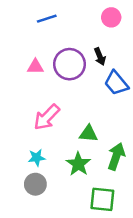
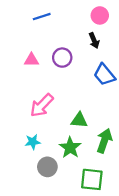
black arrow: (100, 57) -> (94, 41), moved
purple circle: (69, 64) -> (62, 58), size x0.7
gray circle: (35, 184) -> (47, 167), moved

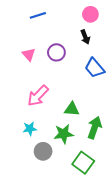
pink triangle: (31, 60) -> (29, 54), turned 48
green star: (70, 148) -> (64, 134), turned 30
green square: (92, 179) -> (83, 163), turned 30

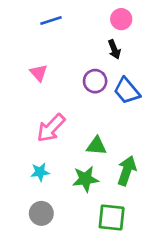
purple circle: (56, 52) -> (95, 81), moved
gray circle: (43, 151) -> (41, 213), moved
green square: (83, 163) -> (112, 217), turned -30

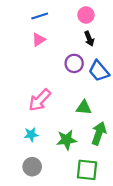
pink circle: (121, 19) -> (86, 15), moved
pink triangle: (39, 73) -> (39, 40), moved, turned 40
green triangle: (96, 146) -> (84, 108), moved

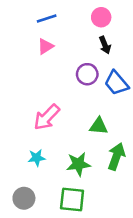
gray circle: (32, 167) -> (24, 198), moved
green square: (87, 170) -> (72, 200), moved

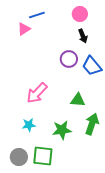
pink triangle: (45, 46) -> (24, 29), moved
green square: (72, 200) -> (43, 156), moved

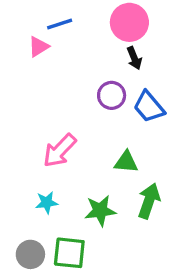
pink circle: (80, 14) -> (129, 22), size x1.5

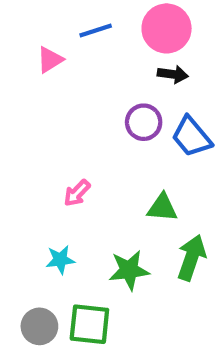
blue line: (60, 24) -> (96, 31), moved
black arrow: (134, 58) -> (173, 74), turned -60
pink arrow: (60, 151) -> (77, 193), size x0.6

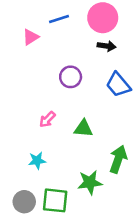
purple circle: (144, 122) -> (71, 77), moved
green triangle: (162, 208) -> (83, 128), moved
green star: (129, 270) -> (90, 182), moved

